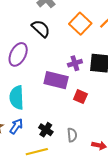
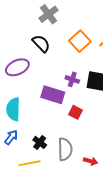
purple ellipse: (18, 54) -> (17, 67), turned 35
purple cross: (75, 63) -> (72, 79), turned 32
gray semicircle: (72, 135) -> (65, 149), size x1.6

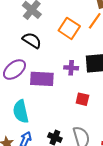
purple rectangle: (53, 95) -> (42, 79), moved

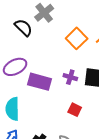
black semicircle: (32, 40) -> (23, 28), moved

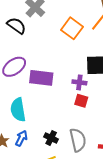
purple cross: (70, 77) -> (79, 82), moved

